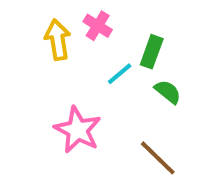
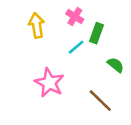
pink cross: (98, 26) -> (75, 17), moved
green semicircle: (168, 92) -> (116, 65), moved

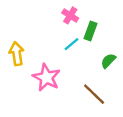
yellow arrow: (37, 25) -> (17, 54), moved
green semicircle: (116, 65) -> (108, 61), turned -84

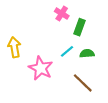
cyan line: (71, 44) -> (67, 51), moved
green semicircle: (108, 61) -> (87, 53), moved, turned 40

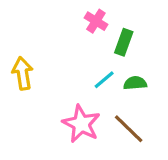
pink star: (41, 68) -> (81, 124), moved

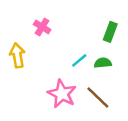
pink cross: (96, 21) -> (42, 27), moved
green rectangle: (124, 42) -> (110, 32), moved

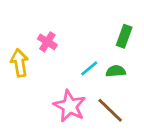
pink cross: (42, 27) -> (47, 42), moved

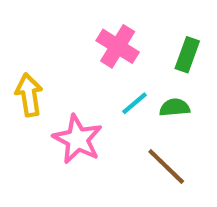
pink cross: (47, 42) -> (118, 46), moved, size x1.4
pink star: (70, 106) -> (78, 139), moved

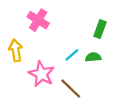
pink cross: (118, 46) -> (38, 20), moved
brown line: (166, 167) -> (71, 89), moved

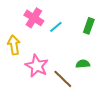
cyan line: (72, 55) -> (56, 27), moved
green semicircle: (93, 57) -> (83, 64), moved

